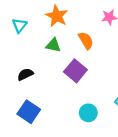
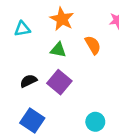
cyan triangle: (19, 25) -> (22, 29), turned 42
purple square: (75, 71) -> (59, 82), moved

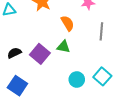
green triangle: (58, 50) -> (63, 47), moved
cyan circle: (95, 122) -> (77, 79), moved

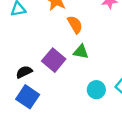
orange semicircle: (68, 23) -> (75, 25), moved
black semicircle: (14, 53) -> (24, 72), moved

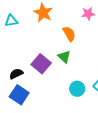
orange semicircle: (75, 25) -> (69, 34), moved
green triangle: (81, 52) -> (64, 57), turned 32

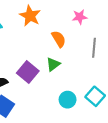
green triangle: (64, 57) -> (53, 64), turned 40

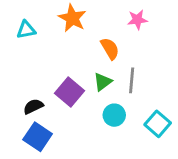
gray line: (94, 48) -> (132, 80), moved
cyan circle: (68, 100) -> (114, 115), moved

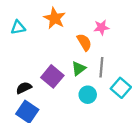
pink star: (137, 20) -> (101, 27), moved
cyan square: (158, 124) -> (121, 88), moved

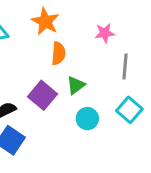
orange semicircle: (84, 42) -> (58, 53), moved, turned 36
gray line: (101, 67) -> (125, 66), moved

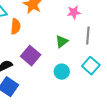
orange semicircle: (58, 53) -> (16, 26), moved
green triangle: (76, 85) -> (62, 41), moved

